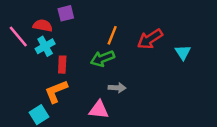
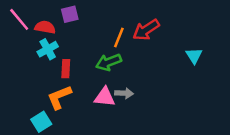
pink line: (18, 37) -> (19, 19), moved
red arrow: (150, 39) -> (146, 30), moved
pink triangle: (99, 110) -> (105, 97), moved

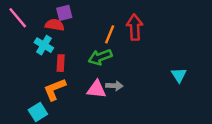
red semicircle: (45, 27) -> (55, 25), moved
red arrow: (146, 30) -> (135, 27), turned 120
cyan cross: (48, 49) -> (44, 45), turned -30
cyan triangle: (194, 56) -> (179, 75), moved

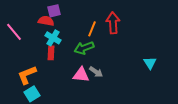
pink line: (18, 18) -> (14, 32), moved
cyan cross: (44, 45) -> (53, 38), moved
gray arrow: (114, 86) -> (96, 72), turned 32
orange L-shape: (55, 89) -> (27, 75), moved

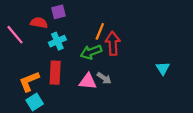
red semicircle: (46, 21) -> (39, 23), moved
red arrow: (113, 23) -> (113, 43), moved
cyan cross: (53, 38) -> (57, 41), turned 35
red rectangle: (51, 53) -> (55, 73), moved, size x1.5

